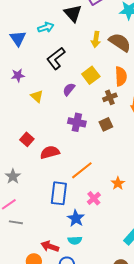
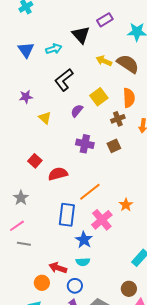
blue triangle: (18, 38) -> (26, 50), moved
yellow arrow: (96, 39) -> (104, 61), turned 105
pink cross: (94, 198) -> (102, 220), size x1.5

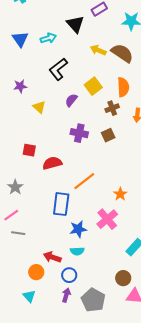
red square: (35, 161) -> (29, 150), turned -32
pink cross: (102, 220) -> (107, 219), moved
blue star: (84, 240) -> (78, 229), turned 30

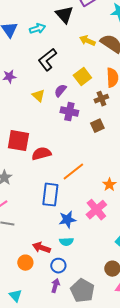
yellow triangle: (39, 107) -> (38, 96), moved
purple cross: (79, 133) -> (69, 112), moved
red square: (29, 150) -> (18, 141), size x1.6
cyan triangle: (29, 296) -> (15, 296), moved

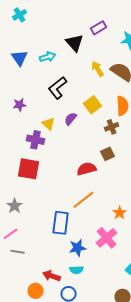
yellow arrow: (87, 41) -> (98, 69), turned 35
purple cross: (69, 112) -> (36, 140), moved
red semicircle: (41, 154) -> (87, 169), moved

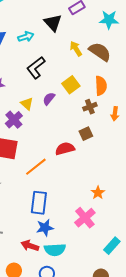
purple cross: (36, 140) -> (14, 120), turned 36
orange line: (84, 200) -> (36, 167), moved
blue star: (78, 248) -> (45, 228), moved
cyan semicircle: (77, 270) -> (55, 250), size x1.5
red arrow: (52, 276) -> (30, 246), moved

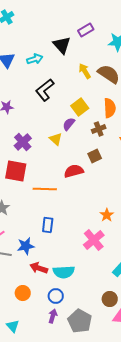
purple semicircle: (49, 99) -> (69, 124), moved
yellow triangle: (27, 104) -> (56, 139), moved
orange line: (36, 167) -> (45, 189), turned 40
blue rectangle: (39, 203) -> (48, 225), size x0.7
blue star: (45, 228) -> (26, 246), moved

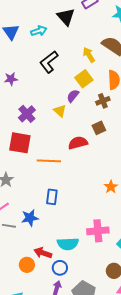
yellow arrow: (85, 71) -> (89, 55), moved
pink cross: (94, 240) -> (98, 231), moved, turned 35
red arrow: (39, 268) -> (43, 253), moved

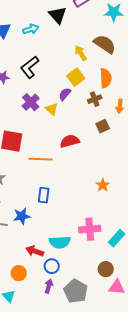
black L-shape: (49, 62) -> (30, 67), moved
purple cross: (27, 114) -> (31, 102), moved
brown square: (99, 128) -> (103, 126), moved
orange circle: (27, 265) -> (19, 273), moved

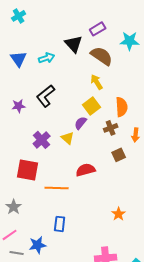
brown semicircle: (105, 44) -> (102, 56), moved
purple cross: (31, 102) -> (42, 140), moved

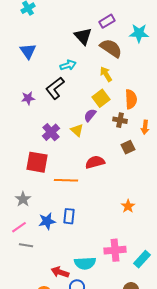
cyan arrow: (47, 58) -> (68, 65), moved
brown cross: (111, 128) -> (120, 120), turned 32
blue star: (38, 245) -> (47, 221), moved

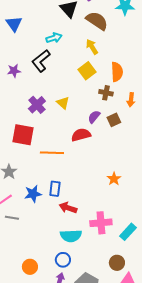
purple semicircle: (90, 115) -> (94, 117), moved
red arrow: (60, 272) -> (68, 208), moved

